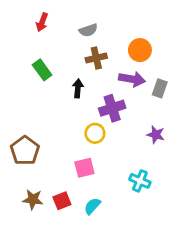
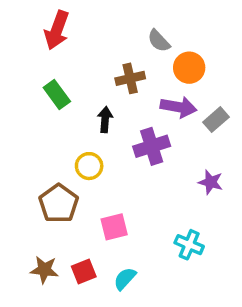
red arrow: (42, 22) -> (57, 30), size x1.5
gray semicircle: (88, 30) -> (159, 41), moved, turned 66
gray rectangle: (160, 88) -> (216, 120), turned 30
yellow circle: (95, 133) -> (89, 166), moved
brown pentagon: (25, 151) -> (59, 204), moved

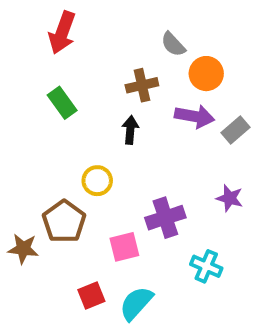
black arrow: (105, 120) -> (130, 130), moved
purple cross: (152, 146) -> (165, 218), moved
brown star: (44, 270) -> (23, 249), moved
cyan semicircle: (125, 279) -> (136, 303), size x1.4

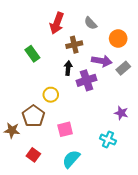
red arrow: (62, 33) -> (57, 23), moved
orange circle: (206, 74) -> (118, 39), moved
purple star: (230, 198) -> (121, 113), moved
purple cross: (165, 218) -> (86, 80), moved
red square: (91, 295) -> (33, 155), moved, turned -32

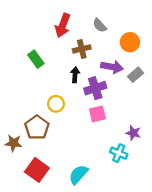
purple star: (121, 113) -> (133, 133), moved
pink square: (65, 129) -> (97, 114), moved
red square: (33, 155) -> (37, 170), size x1.5

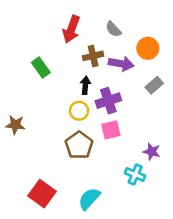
purple arrow: (112, 67) -> (121, 64), moved
yellow circle: (56, 104) -> (79, 111), moved
brown pentagon: (37, 127) -> (79, 145), moved
brown star: (13, 143) -> (15, 125), moved

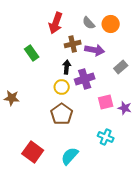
orange circle: (148, 48) -> (111, 24), moved
pink square: (111, 130) -> (106, 102), moved
purple star: (152, 152) -> (125, 108), moved

